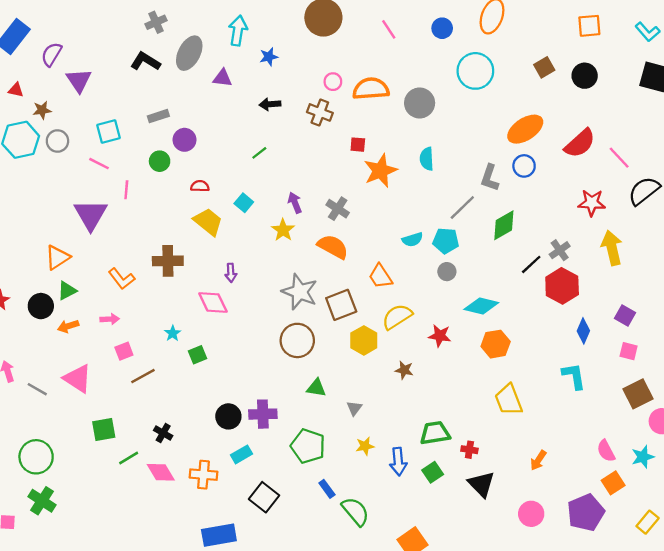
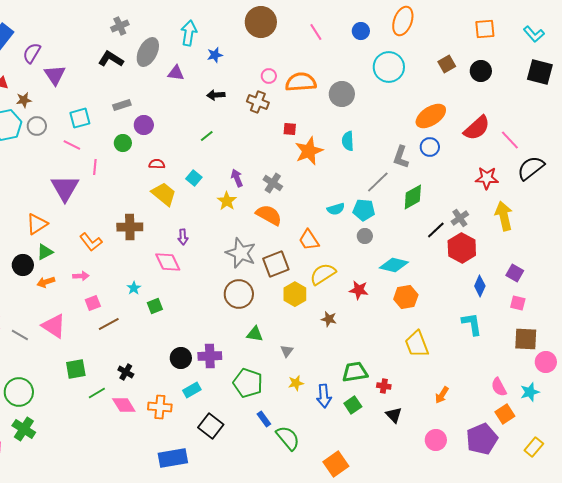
brown square: (638, 394) -> (526, 339), turned 30
black triangle: (481, 484) -> (394, 415), size x0.7

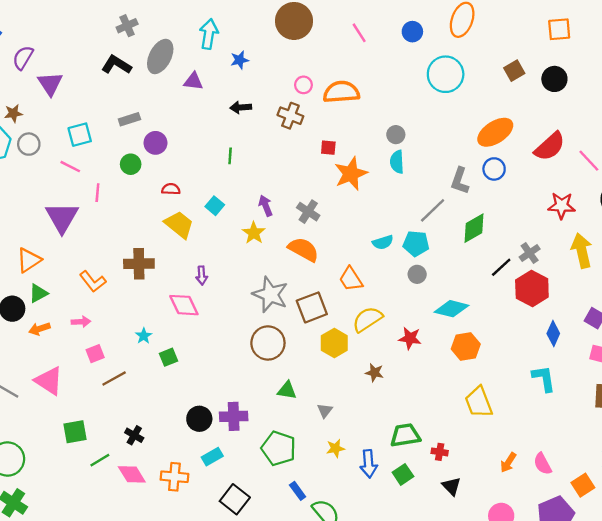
gray circle: (342, 94) -> (396, 135), moved, size x0.6
green line: (207, 136) -> (230, 156), turned -48
pink semicircle: (499, 387) -> (543, 464), moved

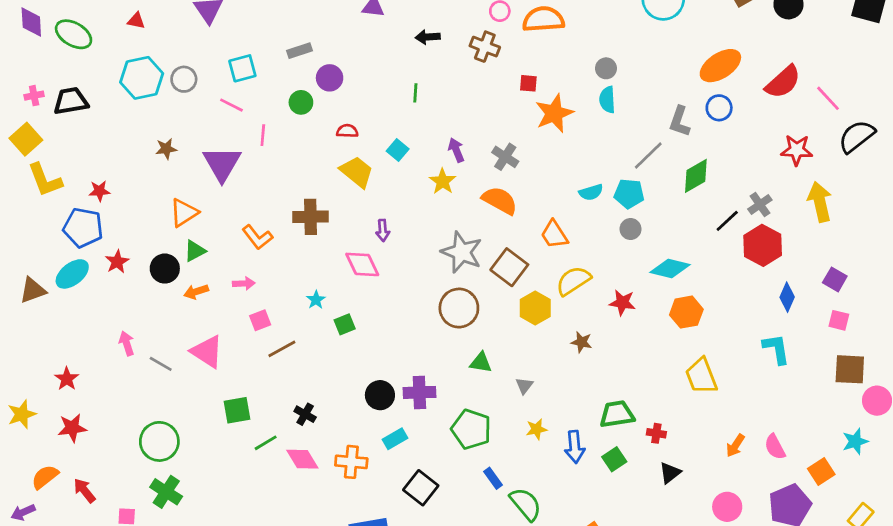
brown star: (13, 113) -> (166, 149), moved
brown square: (312, 307) -> (509, 267), turned -32
black triangle: (451, 486) -> (670, 473), turned 36

